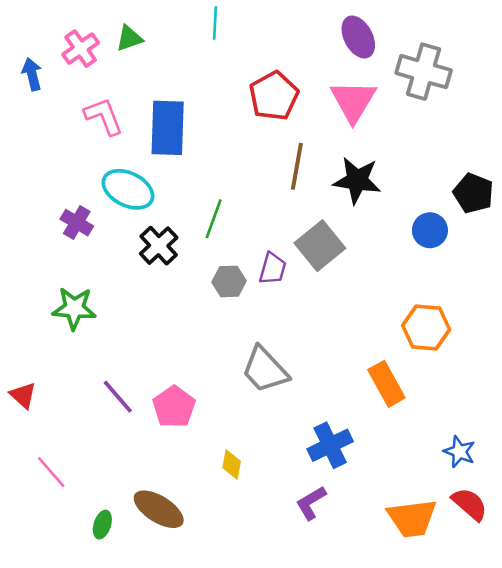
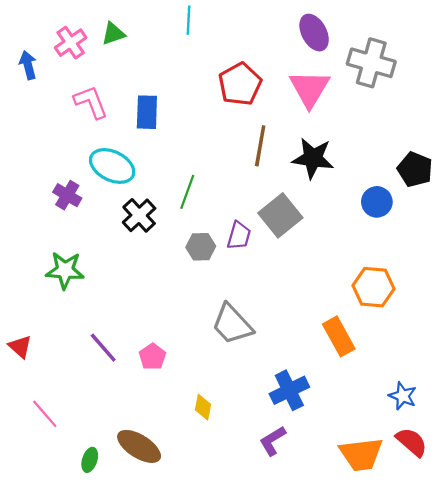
blue rectangle: (168, 128) -> (147, 112), size x0.7
pink pentagon: (174, 407) -> (153, 357), size x0.7

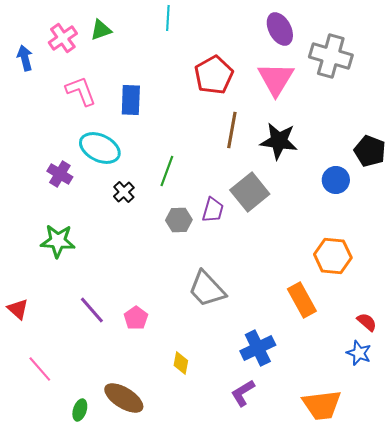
black cross: (139, 215) -> (124, 192), size x0.7
red semicircle: (412, 442) -> (367, 322), moved, size x0.7

